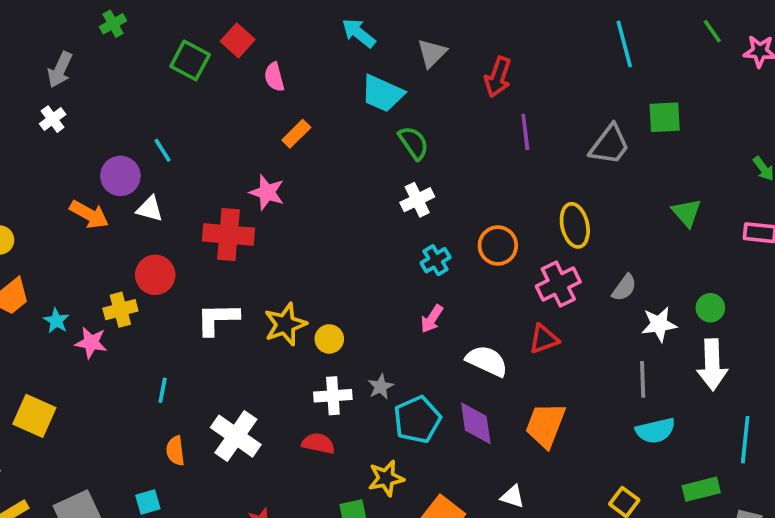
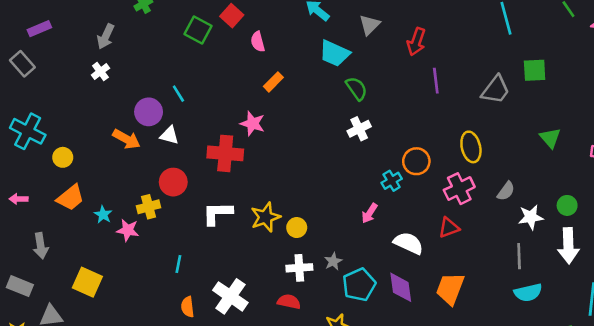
cyan cross: (436, 260) -> (392, 181), moved

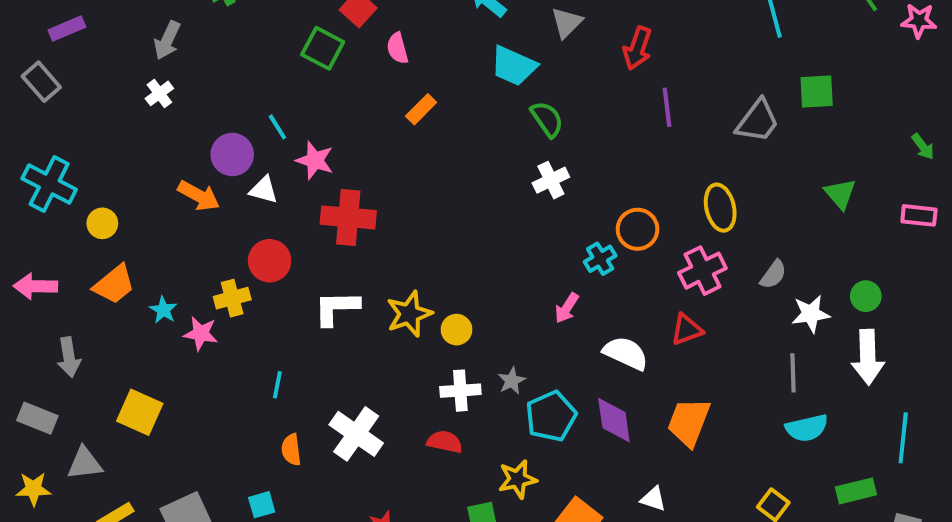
green square: (198, 30) -> (323, 48), moved
pink star: (253, 124) -> (315, 160), moved
pink arrow: (19, 199) -> (35, 286), size x1.5

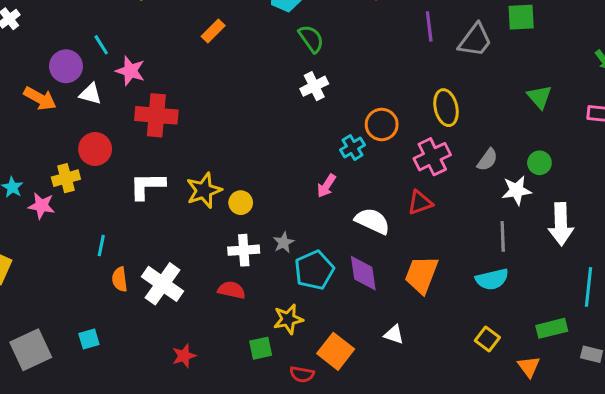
purple line: (667, 107) -> (429, 26), moved
green circle: (866, 296) -> (539, 163), moved
cyan semicircle: (807, 428) -> (492, 279), moved
orange semicircle: (291, 450) -> (120, 279), moved

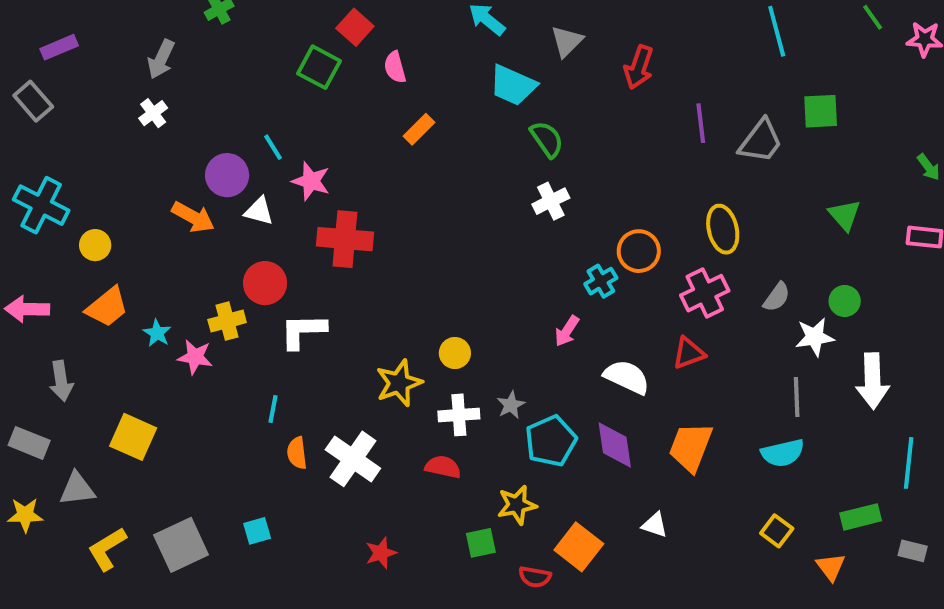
white L-shape: (147, 186) -> (303, 331), moved
yellow star: (204, 190) -> (399, 383), moved

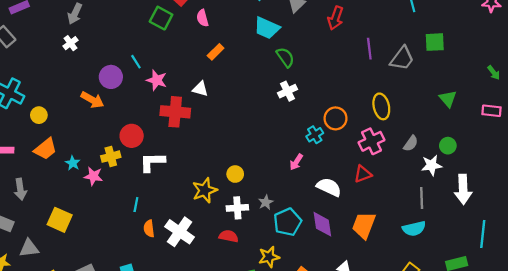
white triangle: (259, 211) -> (200, 89), moved

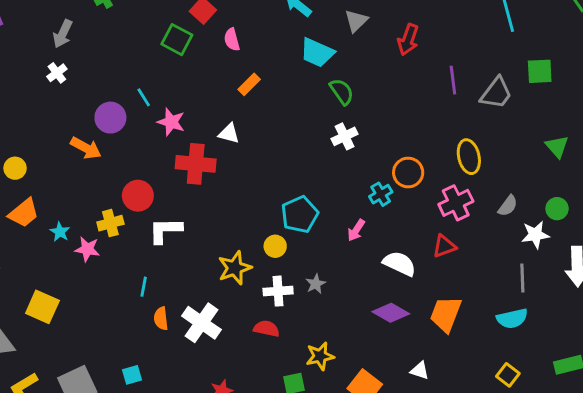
cyan pentagon: (288, 222) -> (300, 214), moved
purple diamond: (322, 224) -> (391, 313), turned -52

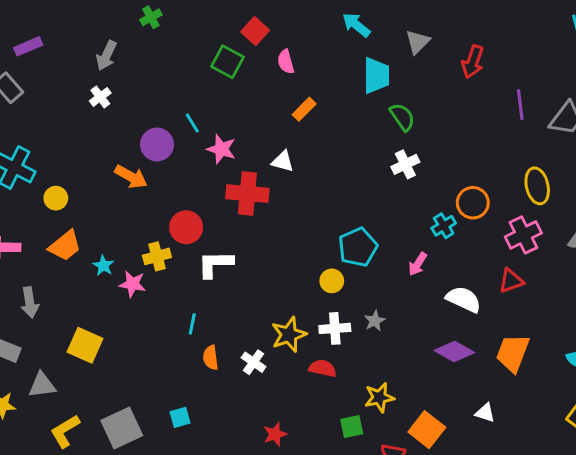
cyan trapezoid: (317, 53) -> (376, 75), turned -114
yellow star: (235, 268) -> (289, 335), moved
white cross: (201, 323) -> (254, 362), size x0.6

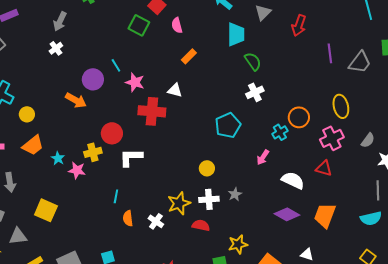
cyan pentagon: (358, 247) -> (228, 125), moved
red triangle: (511, 281) -> (324, 168), turned 36

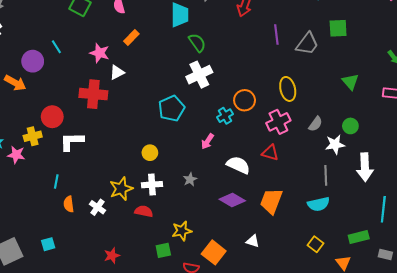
pink star: (135, 82) -> (100, 53), moved
white triangle: (175, 90) -> (117, 72), turned -42
white cross: (255, 92) -> (199, 75), size x1.4
gray star: (235, 194) -> (190, 179), moved

